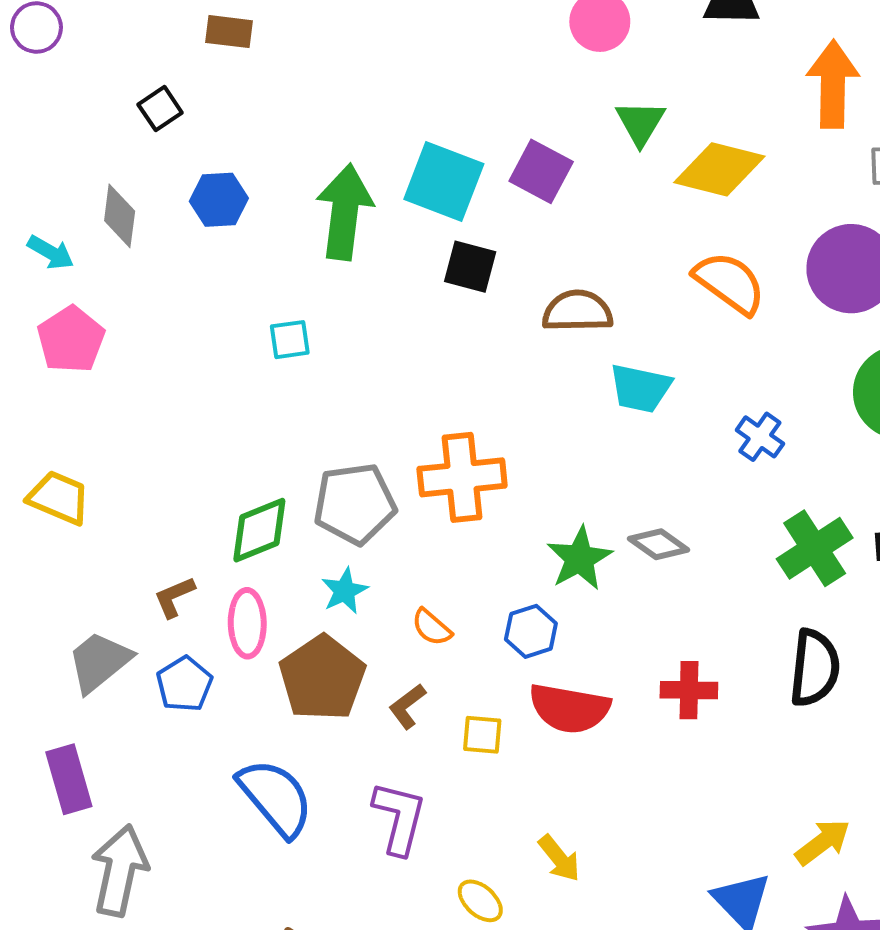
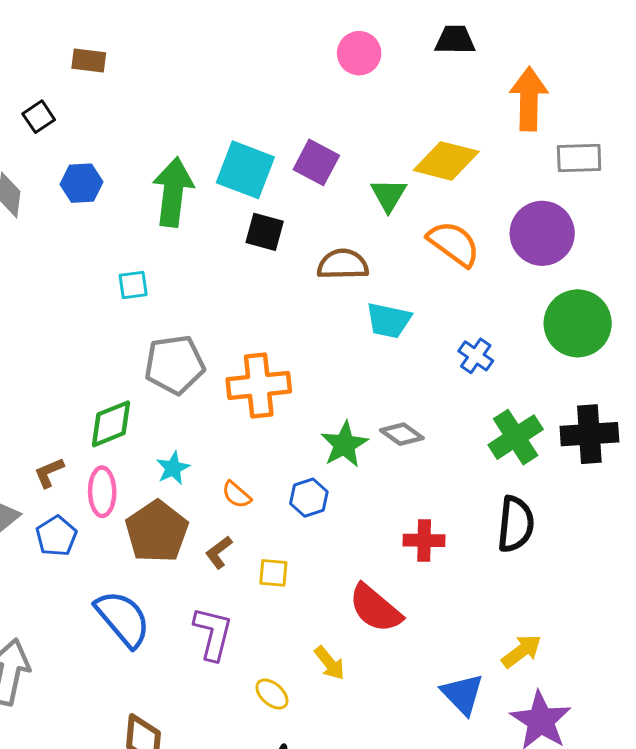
green triangle: (640, 123) -> (389, 195), moved
gray pentagon: (355, 504) -> (175, 365), moved
red semicircle: (569, 708) -> (375, 608), moved, turned 30

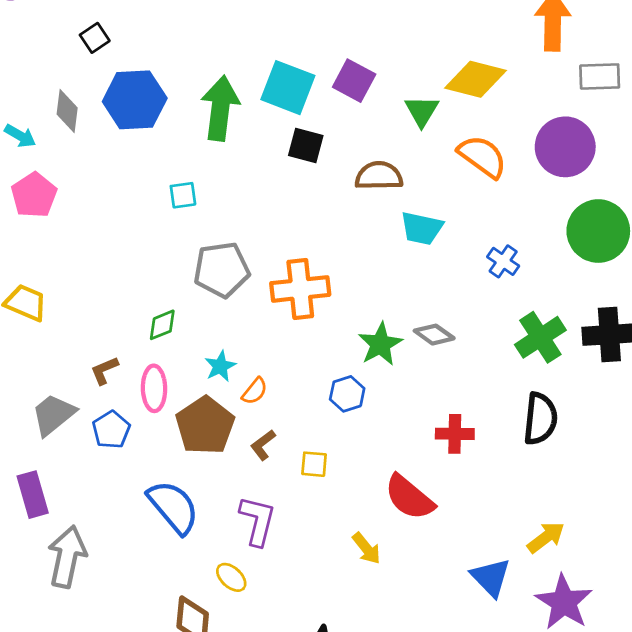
blue hexagon: (81, 183) -> (135, 100), size x1.6
green diamond: (111, 424) -> (162, 325), size x0.7
orange semicircle: (237, 495) -> (255, 391), moved, turned -92
yellow ellipse: (272, 694) -> (231, 577), moved

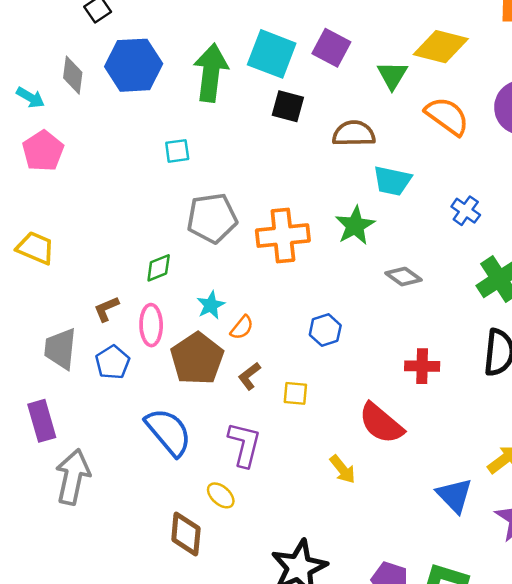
green star: (380, 344) -> (355, 226), moved
gray trapezoid: (53, 415) -> (60, 349), turned -45

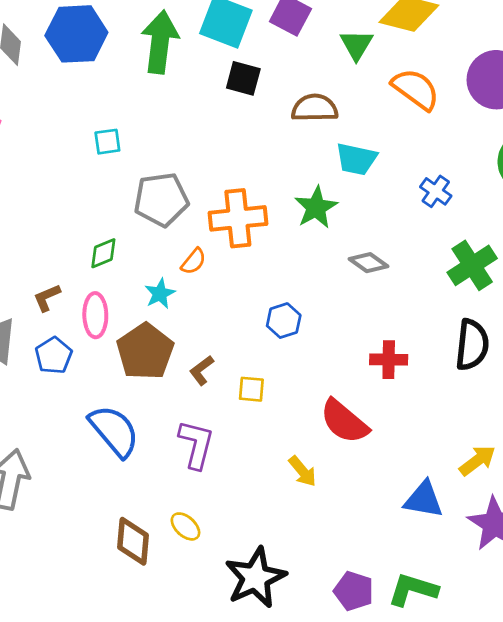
cyan square: (177, 151) -> (107, 142), moved
orange semicircle: (242, 328) -> (194, 261), moved
yellow ellipse: (221, 495) -> (185, 526), moved
blue triangle: (454, 495) -> (424, 500), turned -36

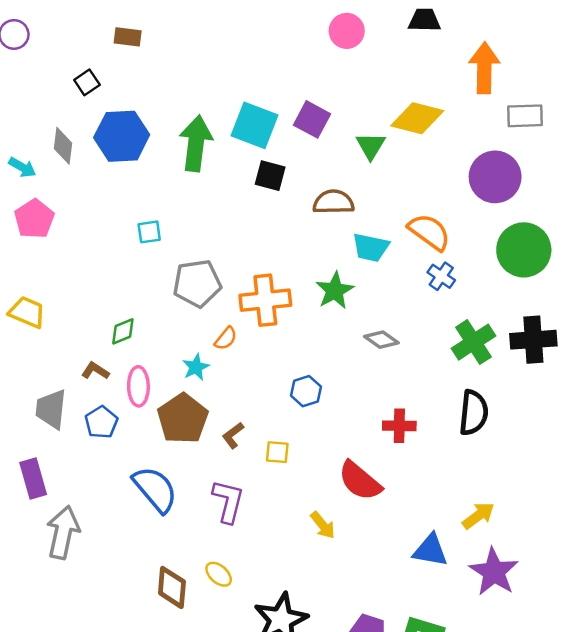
orange semicircle: (416, 89) -> (429, 232), moved
green diamond: (103, 253) -> (123, 331), moved
brown L-shape: (47, 298) -> (95, 371), turned 56

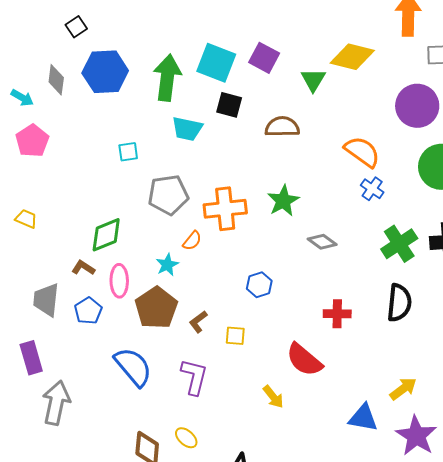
cyan trapezoid: (371, 248) -> (187, 129), moved
yellow trapezoid: (27, 312) -> (26, 219), size x0.7
green diamond: (123, 331) -> (106, 235), size x1.5

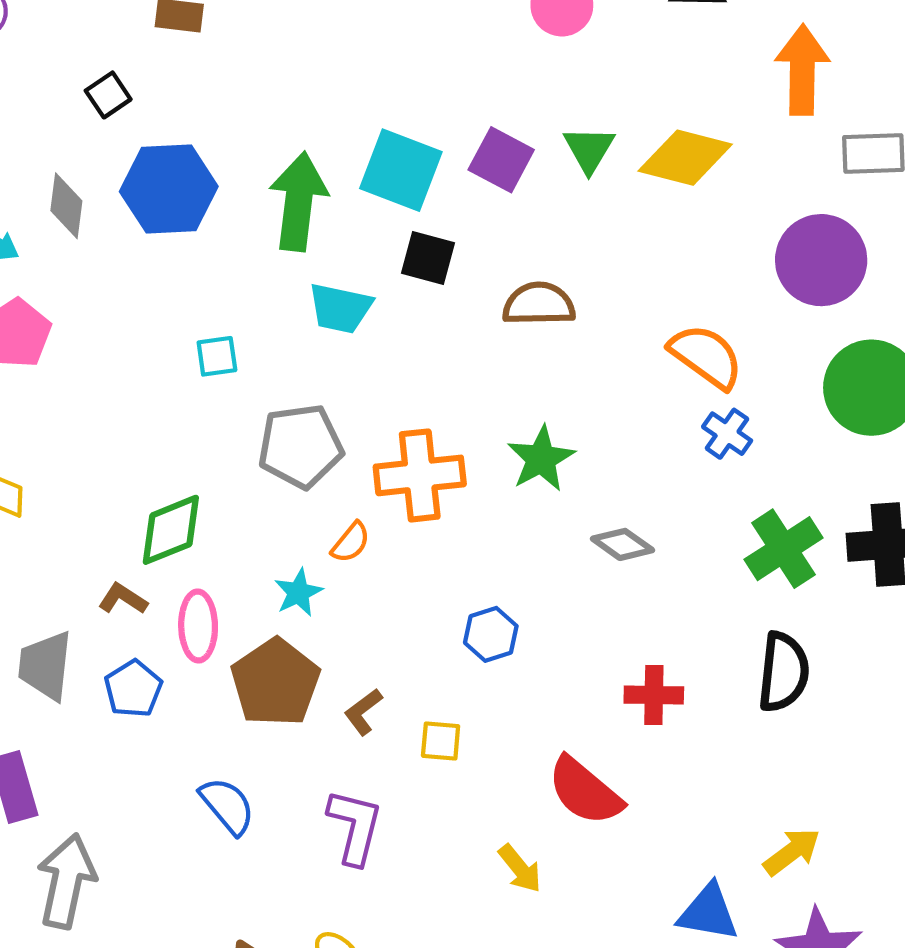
green triangle: (313, 80) -> (589, 149), moved
blue semicircle: (133, 367) -> (227, 806), size x0.7

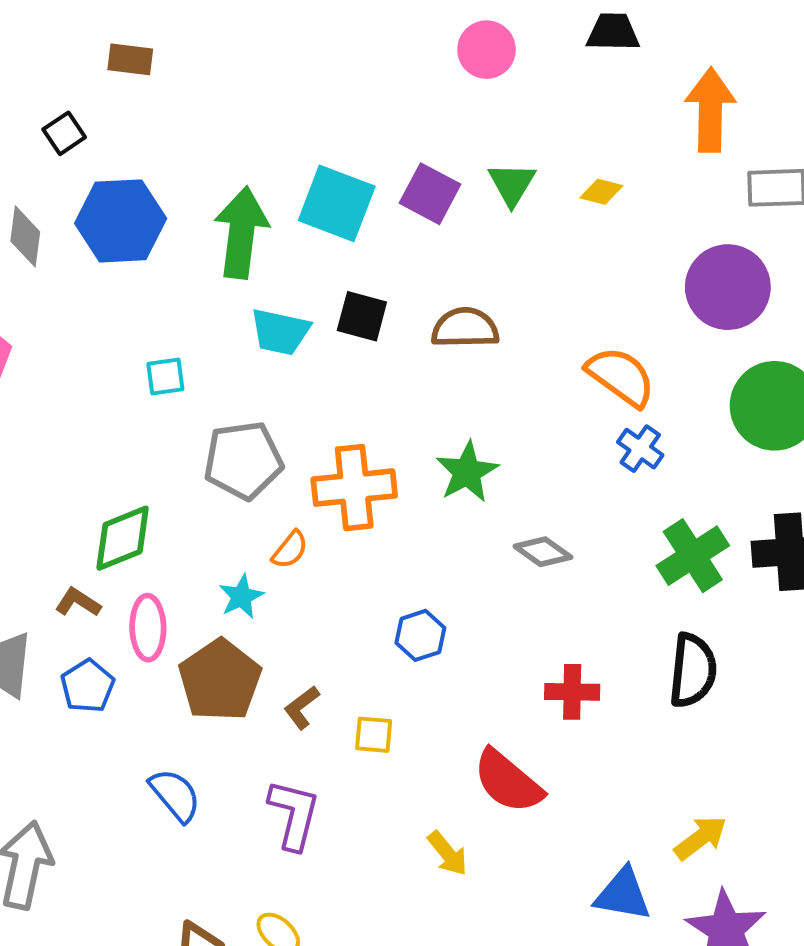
yellow diamond: (685, 158) -> (601, 192), size x0.5
black square: (428, 258) -> (362, 316), moved

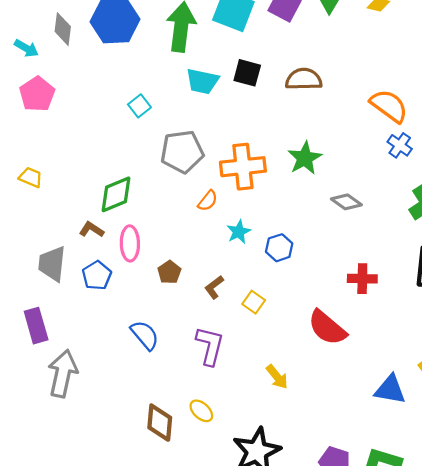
cyan square: (165, 377) -> (139, 106), turned -30
cyan star: (241, 597) -> (239, 232), moved
brown pentagon: (220, 680) -> (169, 272), size x0.5
yellow square: (374, 735) -> (254, 302), turned 30
yellow arrow: (448, 853) -> (277, 377), moved

